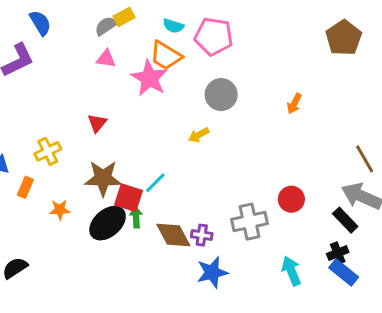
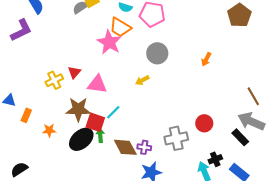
pink triangle: (106, 59) -> (97, 84), moved, size x1.5
yellow cross: (48, 151) -> (54, 80), moved
black cross: (338, 253) -> (215, 159), moved

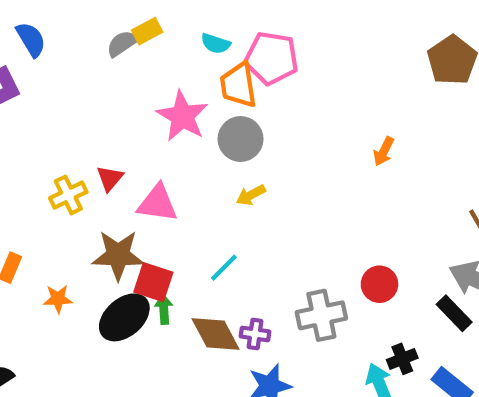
orange trapezoid: (120, 27) -> (238, 85), moved, turned 50
gray circle: (157, 53) -> (240, 139), moved
cyan line: (113, 112) -> (224, 268), moved

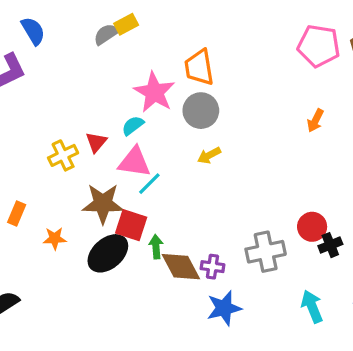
cyan semicircle: (216, 44) -> (133, 126), moved, turned 125
pink pentagon: (272, 58) -> (319, 46), moved
cyan line: (224, 268) -> (149, 184), moved
green arrow: (164, 309) -> (156, 247), moved
black cross: (402, 359) -> (330, 245), moved

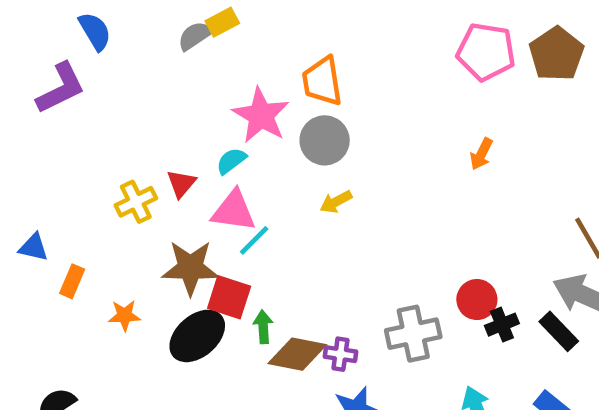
brown diamond: (181, 267) -> (297, 354), turned -51

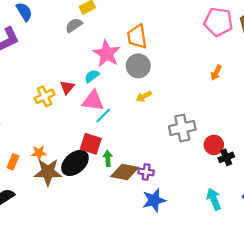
gray semicircle: (195, 36) -> (74, 25), moved
brown star: (190, 268) -> (48, 172), moved
orange rectangle: (72, 281) -> (13, 162), moved
gray cross: (413, 334) -> (182, 128), moved

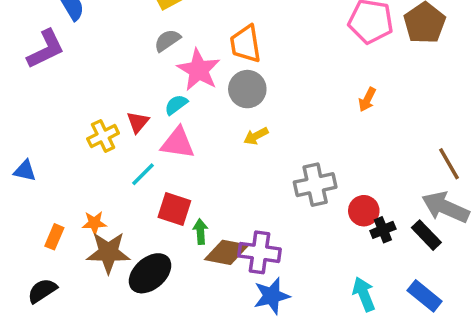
gray semicircle: (74, 25) -> (167, 40), moved
cyan line: (103, 116) -> (143, 174), moved
black ellipse: (75, 163) -> (150, 273), moved
purple cross: (146, 172) -> (259, 252), size x1.6

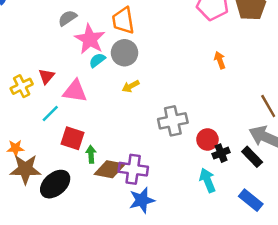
orange arrow: (367, 99) -> (220, 60), moved, turned 133
cyan semicircle: (176, 105) -> (97, 60), moved
cyan arrow: (364, 294) -> (207, 180), moved

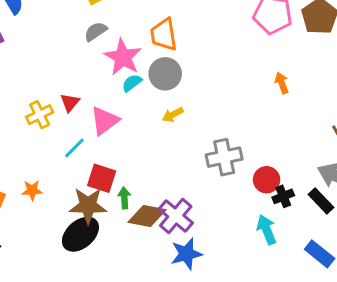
pink triangle: (75, 91) -> (105, 121), turned -45
brown star: (25, 169) -> (88, 205), moved
purple cross: (133, 169) -> (176, 216), turned 32

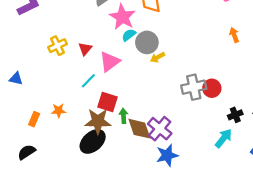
gray circle: (165, 74) -> (147, 42), moved
yellow cross: (40, 115) -> (57, 46), moved
red circle: (267, 180) -> (212, 88), moved
brown diamond: (147, 216) -> (139, 129), turned 60
cyan arrow: (267, 230) -> (224, 138), turned 60

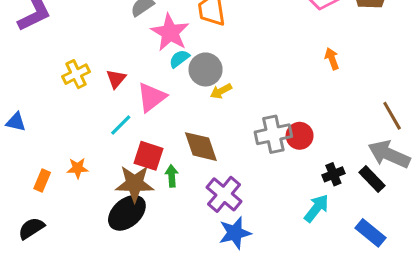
brown diamond: (139, 129) -> (201, 147), moved

